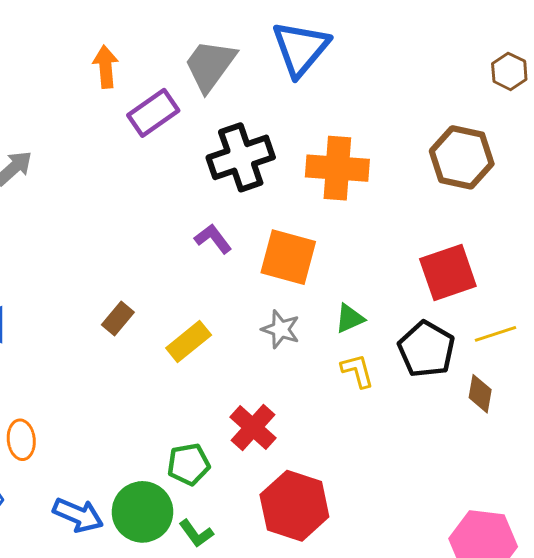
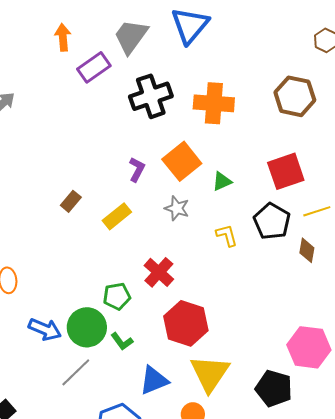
purple L-shape: (213, 239) -> (137, 169), moved, turned 65
orange square: (288, 257) -> (182, 161), turned 36
green triangle: (350, 319) -> (222, 181), moved

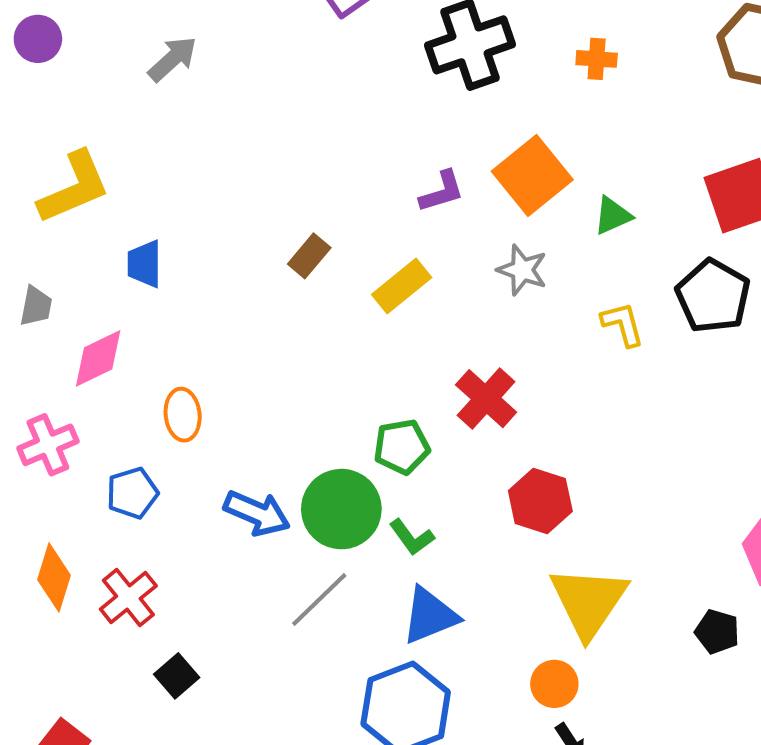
orange cross: (214, 103) -> (597, 59), size x0.5
purple L-shape: (137, 169) -> (442, 192), turned 45
red hexagon: (186, 323) -> (540, 501), size x0.7
blue triangle: (154, 380) -> (430, 616), moved
black pentagon: (274, 388) -> (717, 632), size x0.6

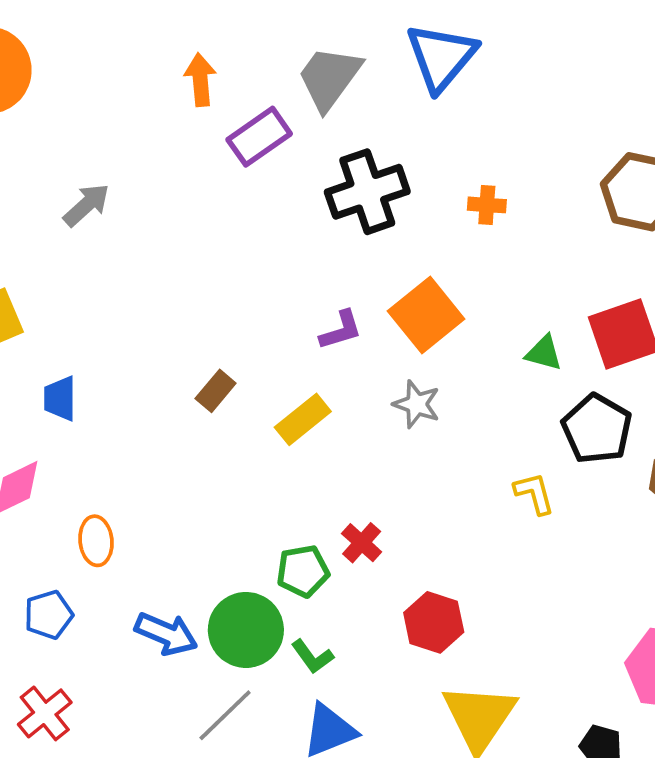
green triangle: (613, 216) -> (544, 353), moved, turned 39
yellow L-shape: (623, 324) -> (534, 493), moved
red cross: (486, 399) -> (362, 543), moved, size x0.7

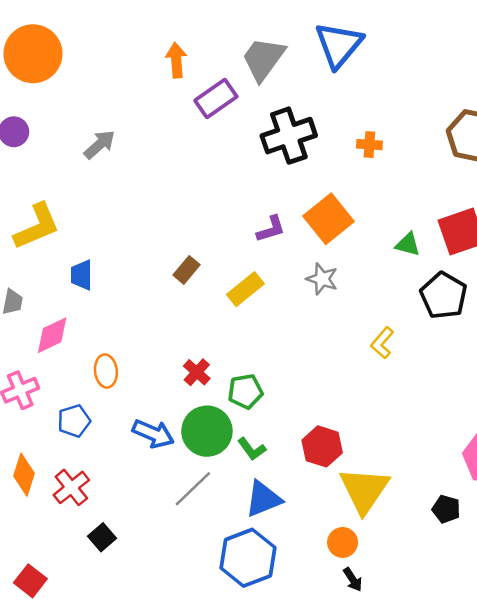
yellow L-shape: (534, 493) -> (382, 343), moved, turned -124
red cross: (362, 543) -> (197, 372), moved
red hexagon: (434, 622) -> (322, 446), moved

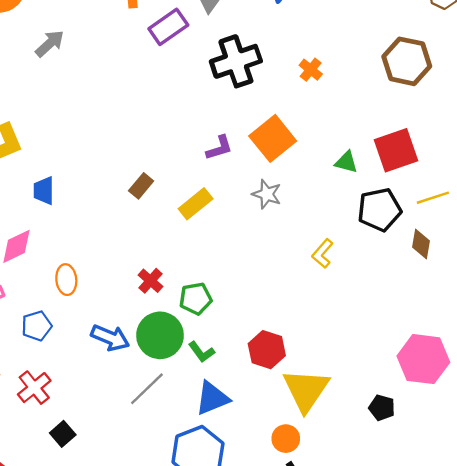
gray arrow: (99, 145) -> (50, 44), moved
orange cross: (369, 145) -> (311, 70), turned 35
black pentagon: (444, 296) -> (379, 210), turned 30

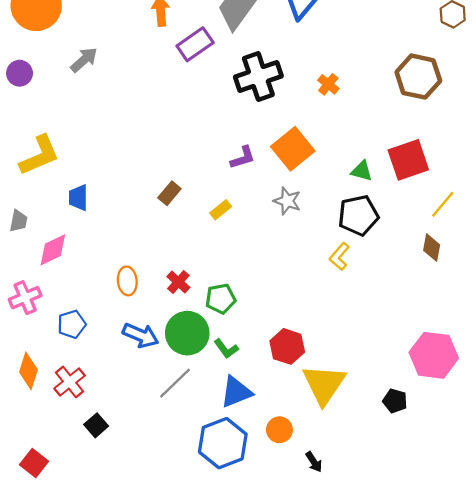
yellow line: (433, 198) -> (443, 204), turned -32
yellow rectangle: (196, 204) -> (221, 210), size x0.7
black pentagon: (379, 210) -> (358, 215), moved
orange ellipse: (66, 280) -> (127, 281), moved
orange circle: (286, 439) -> (279, 430), moved

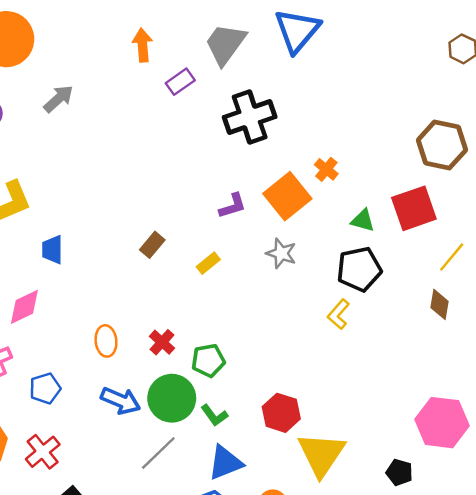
purple rectangle: (195, 44) -> (180, 82), size x0.7
brown hexagon: (418, 77) -> (442, 145), moved
orange cross: (328, 84) -> (326, 169), moved

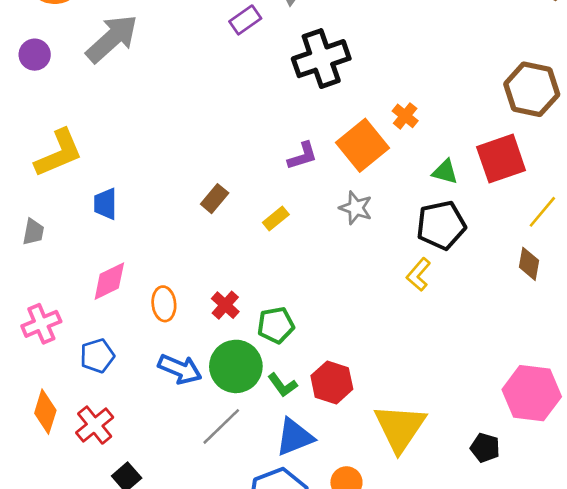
gray arrow: (59, 99) -> (112, 39), size x1.6
pink diamond: (24, 307) -> (109, 281), moved
red hexagon: (281, 413) -> (332, 382), moved

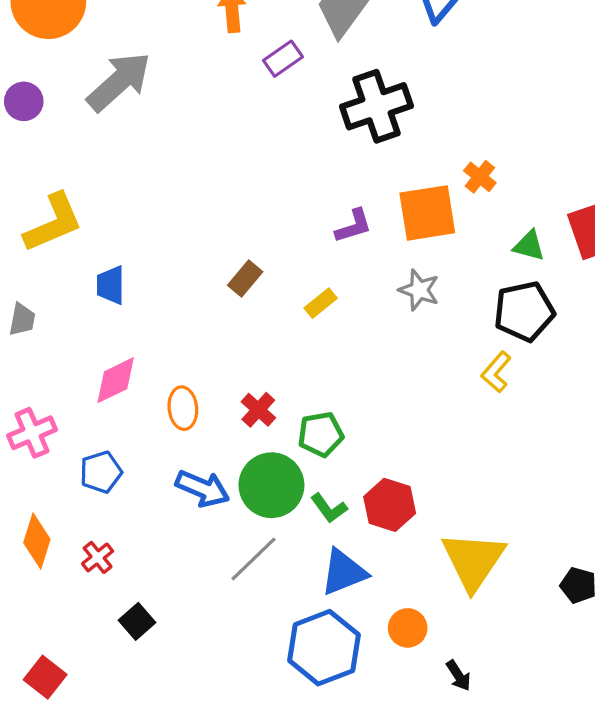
orange square: (362, 145) -> (427, 213), turned 30
red cross: (95, 425) -> (98, 557), size x0.7

